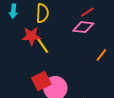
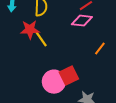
red square: (41, 81) -> (69, 76), moved

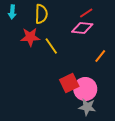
yellow line: (41, 39) -> (51, 46), moved
pink circle: (54, 82) -> (85, 89), moved

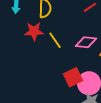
pink diamond: (82, 28) -> (86, 42), moved

